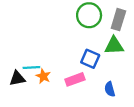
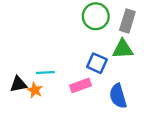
cyan line: (31, 67) -> (45, 73), moved
orange star: (43, 76) -> (35, 90), moved
blue semicircle: (110, 89) -> (118, 96), size x1.5

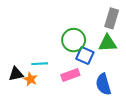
green circle: (96, 16) -> (74, 40), moved

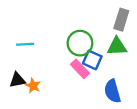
cyan line: (40, 64) -> (25, 44), moved
pink rectangle: (70, 75) -> (80, 69), moved, turned 66

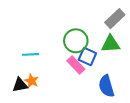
gray rectangle: (121, 20) -> (115, 19), turned 30
cyan line: (25, 44) -> (31, 54), moved
black triangle: (17, 80) -> (20, 85), moved

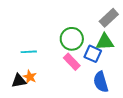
blue square: (87, 57) -> (93, 54), moved

